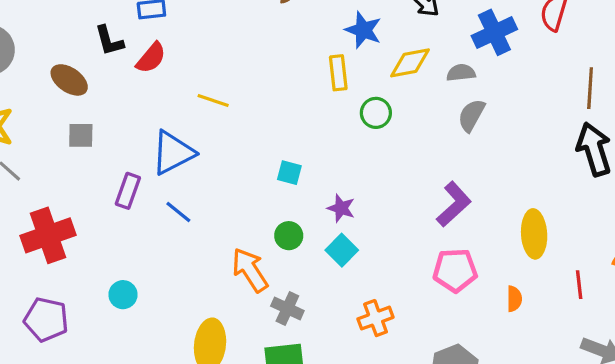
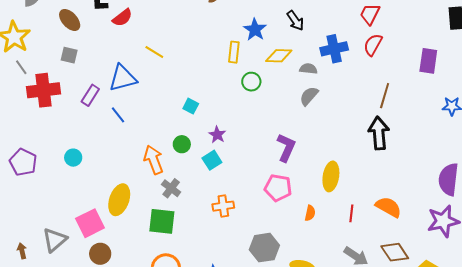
purple L-shape: (454, 204) -> (286, 148), turned -36
red cross: (48, 235) -> (44, 90), moved

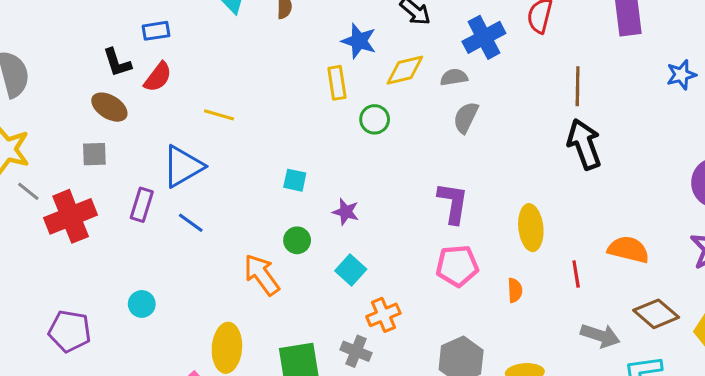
brown ellipse: (70, 20) -> (109, 107), moved
cyan square: (212, 160) -> (351, 270), moved
gray cross: (171, 188) -> (356, 351), moved

